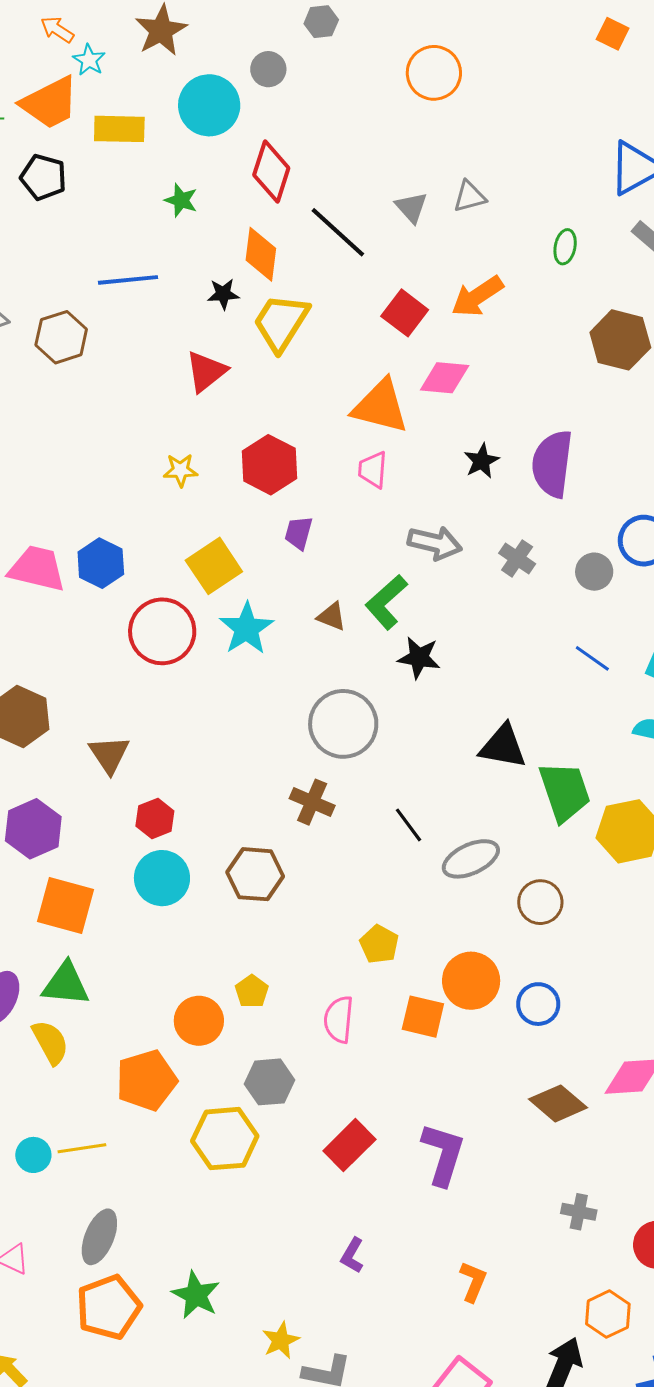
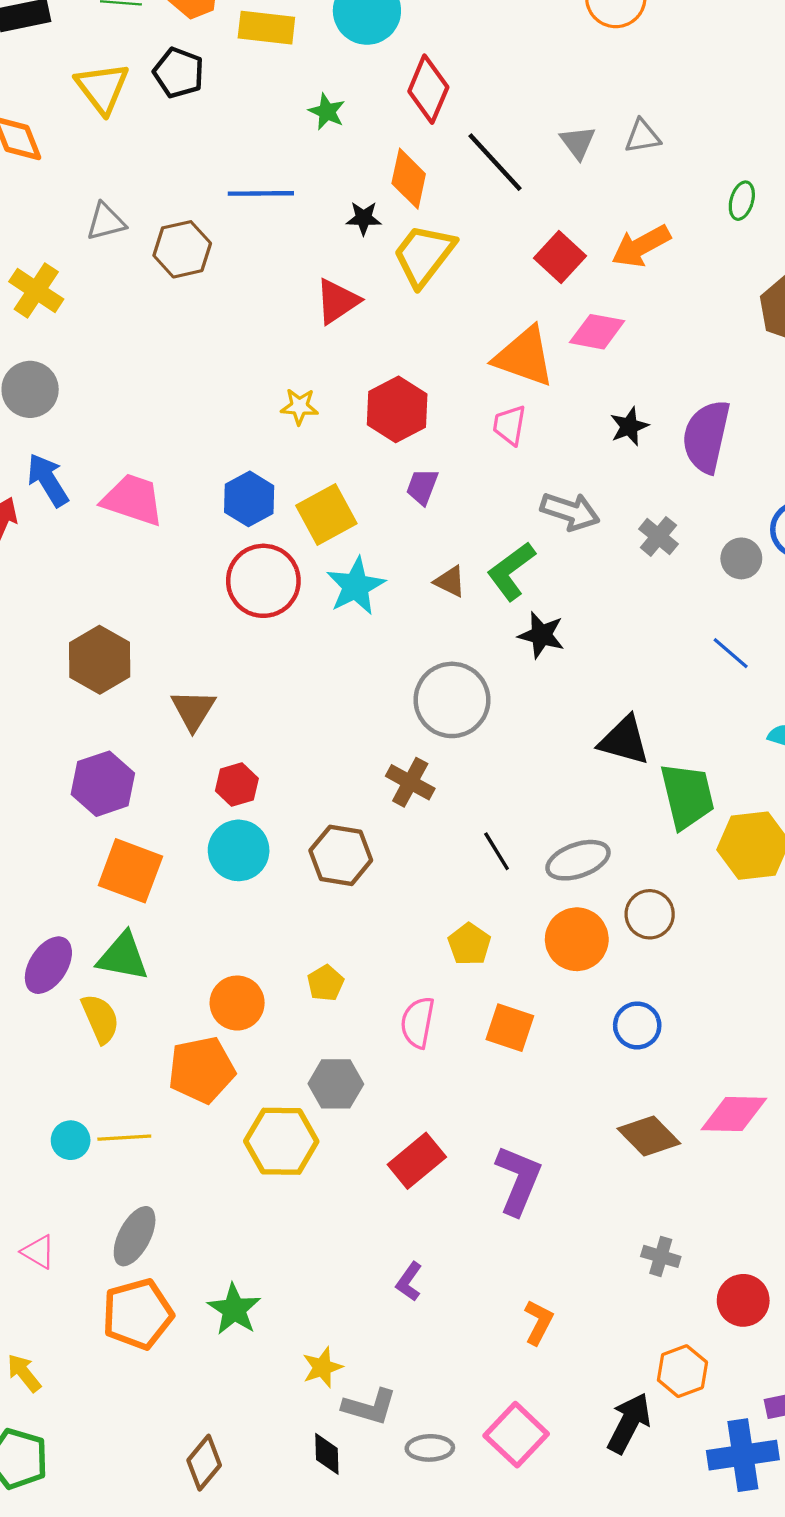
blue hexagon: (101, 563) -> (249, 499), moved
black line: (408, 825) -> (497, 851), moved
orange circle: (471, 981) -> (577, 939), moved
orange circle: (199, 1021) -> (237, 1003), moved

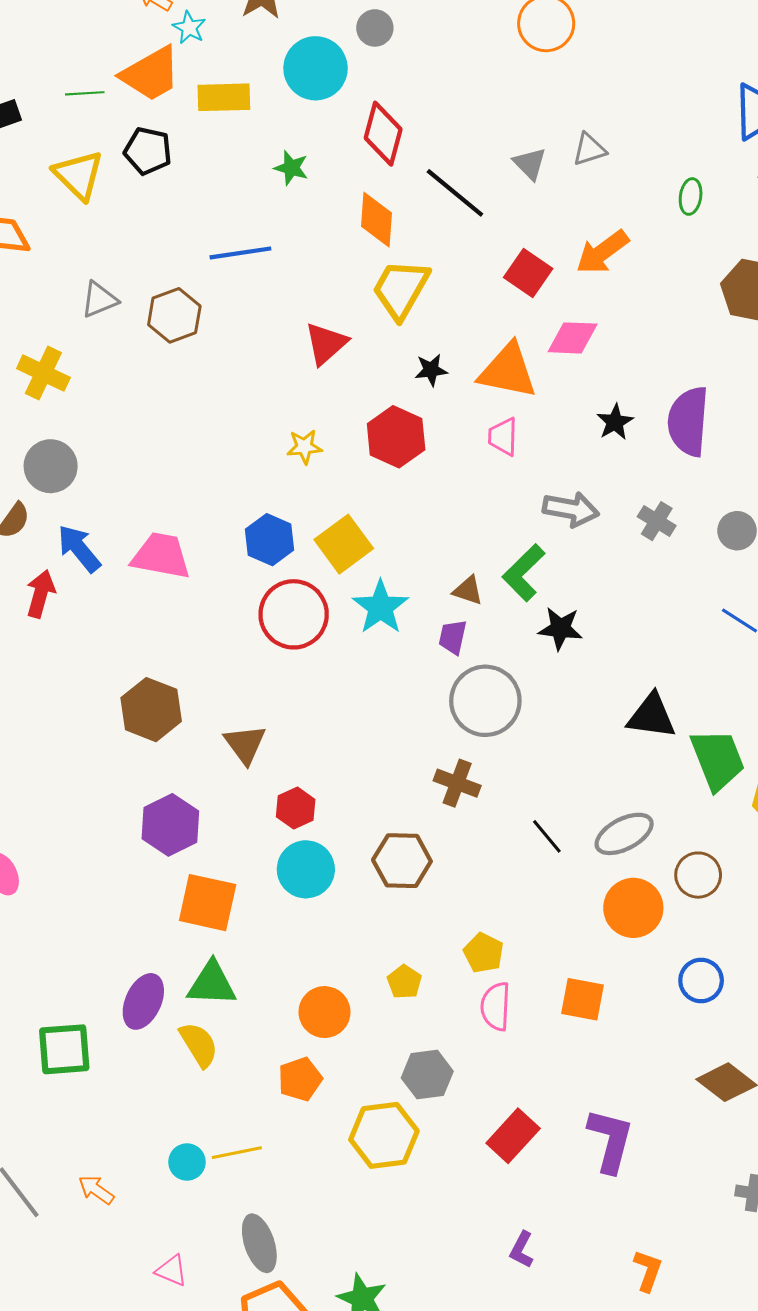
black star: (364, 218) -> (431, 370), moved
purple trapezoid: (422, 487) -> (453, 637), moved
yellow pentagon: (469, 944) -> (483, 953), moved
orange pentagon: (202, 1070) -> (300, 1079), size x0.7
gray ellipse: (135, 1236) -> (259, 1243), turned -38

